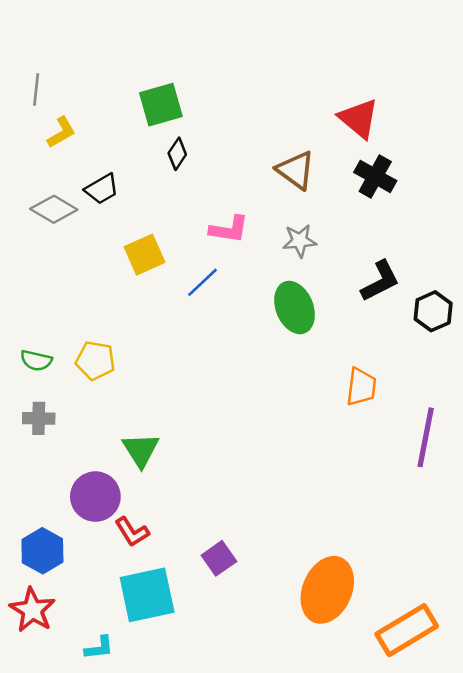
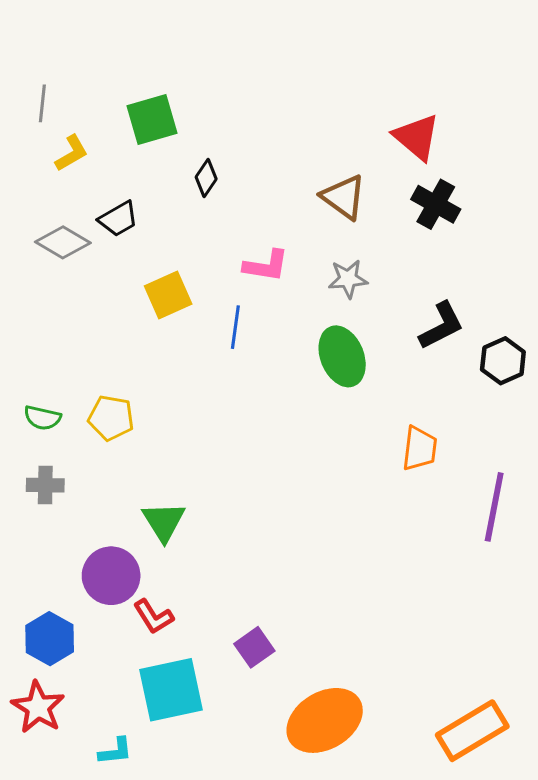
green square: (161, 105) -> (152, 119), moved
blue line: (203, 282) -> (235, 327), turned -39
orange ellipse: (327, 590) -> (325, 720), moved, turned 36

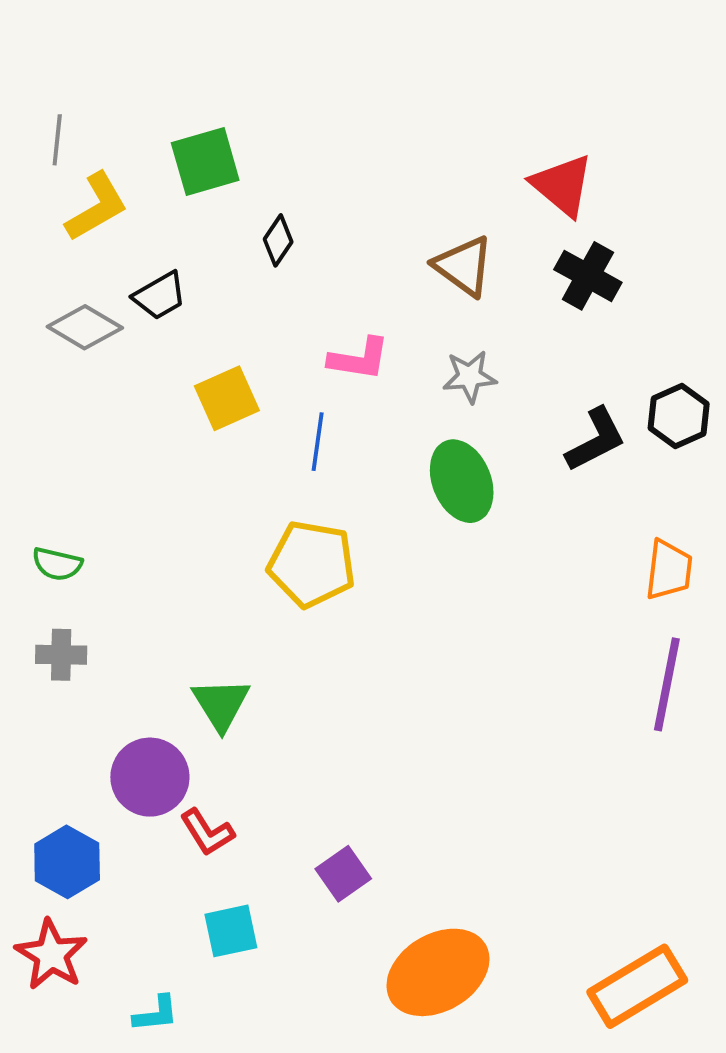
yellow L-shape: (72, 153) -> (97, 207), size x1.4
black hexagon: (503, 361) -> (679, 416), moved
yellow pentagon: (111, 418) -> (312, 564), moved, size x1.4
orange trapezoid: (420, 448) -> (669, 570), moved
cyan square: (171, 690) -> (231, 931), size x0.6

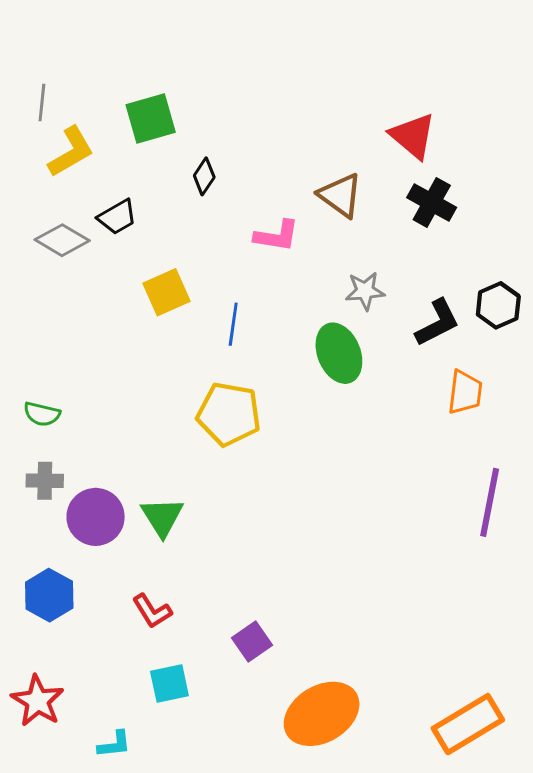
pink L-shape: (359, 359) -> (277, 236), moved
gray star: (470, 377) -> (365, 291), moved
orange trapezoid: (669, 570) -> (465, 392), moved
purple circle: (150, 777) -> (96, 517), moved
blue hexagon: (67, 862) -> (49, 595), moved

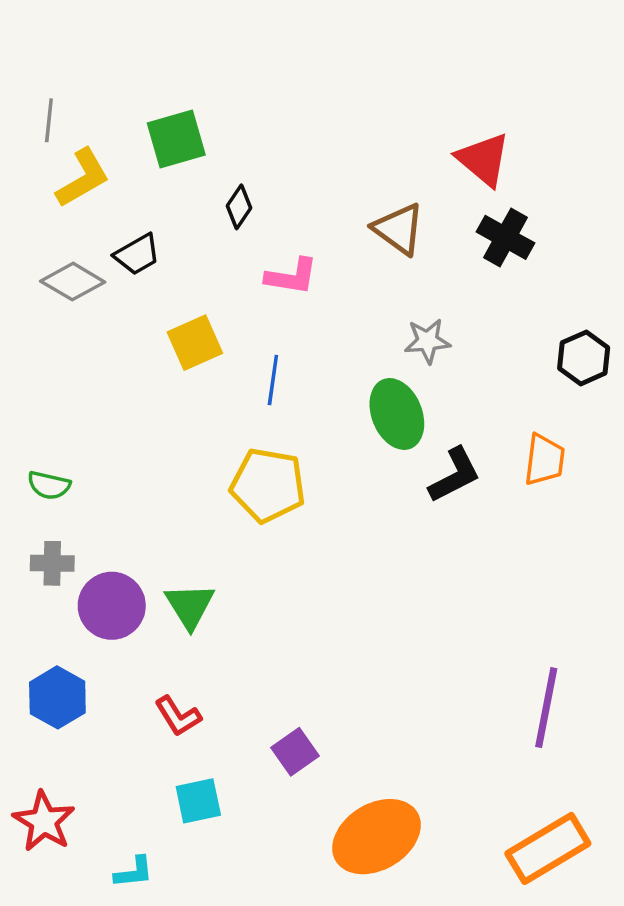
pink L-shape: (277, 236) -> (292, 276), moved
black L-shape: (437, 323) -> (455, 475), moved
purple line: (490, 502) -> (546, 708), moved

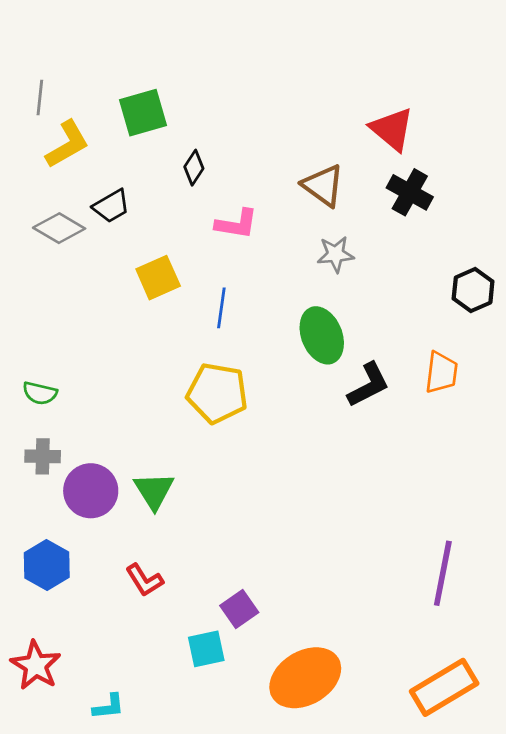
gray star: (427, 341) -> (336, 254), moved
cyan square: (198, 801) -> (206, 649), moved

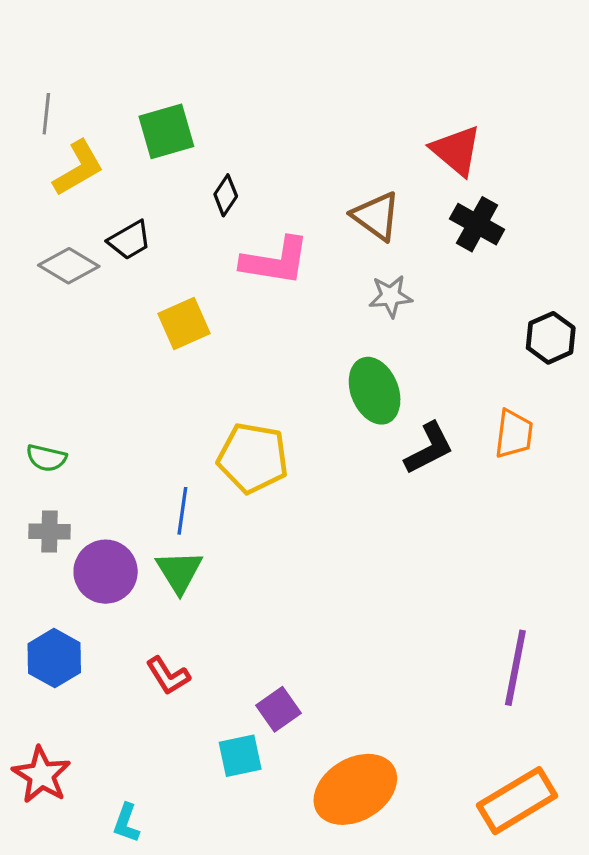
pink L-shape: (236, 224) -> (275, 261), size x1.4
blue line: (221, 308) -> (182, 511), moved
cyan L-shape: (109, 707) -> (126, 823), turned 116

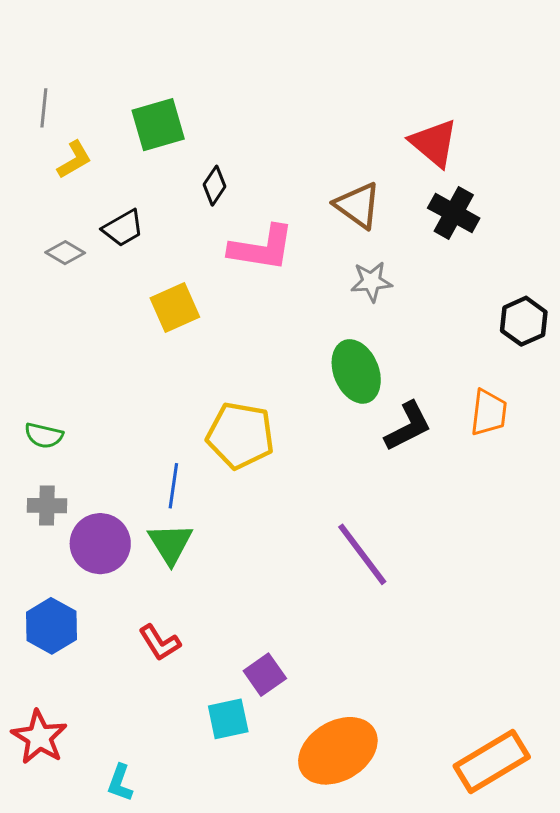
yellow L-shape: (78, 168) -> (74, 160), size x0.7
gray diamond: (69, 266) -> (65, 253), size x0.7
purple line: (515, 668) -> (362, 554), moved, turned -48

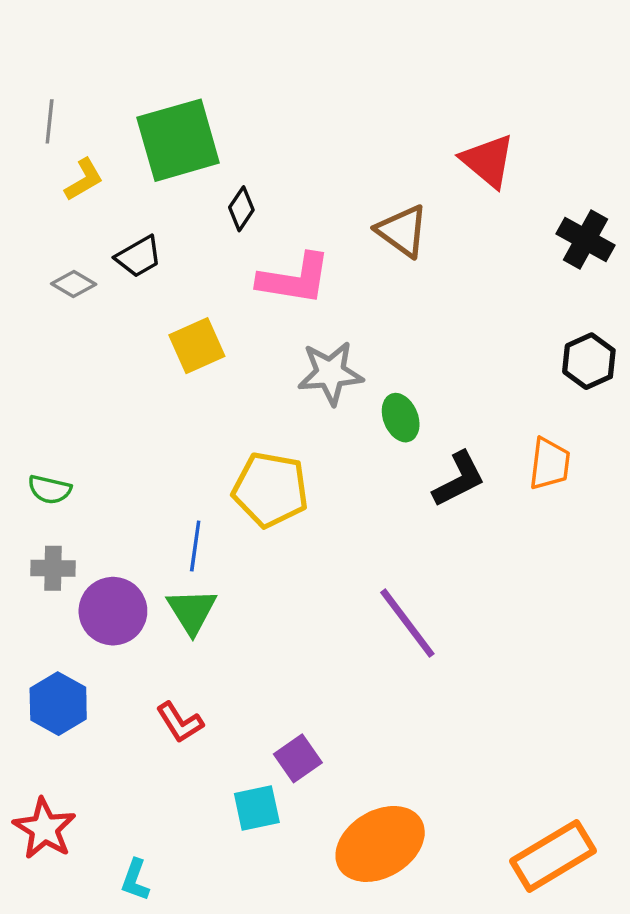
green square: (158, 125) -> (178, 140), size x1.4
black cross: (454, 213) -> (586, 240), moved
gray star: (371, 282) -> (330, 373), moved, size x1.4
green ellipse: (356, 371) -> (401, 418), size x0.7

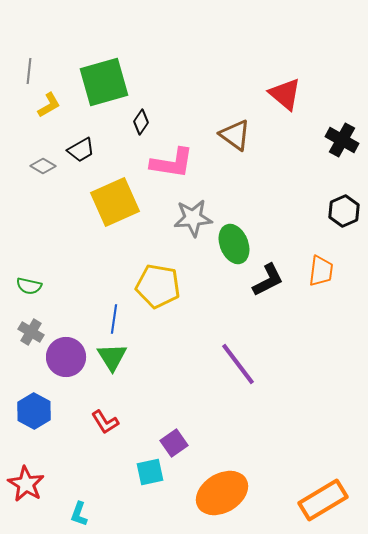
yellow square: (197, 346) -> (115, 202), size x1.5
green ellipse: (401, 418) -> (234, 244), size x1.4
gray cross: (53, 568) -> (31, 332), turned 30

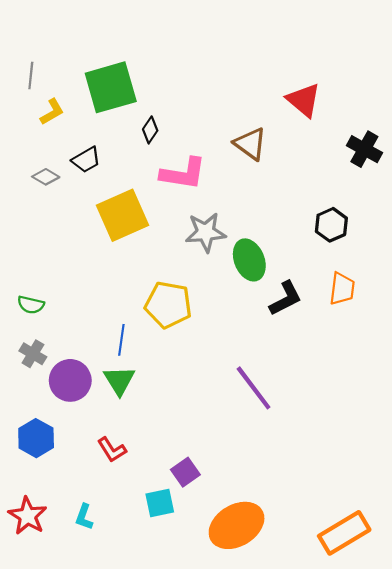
black hexagon: (344, 211) -> (331, 225), moved
cyan L-shape: (79, 514) -> (84, 517), moved

